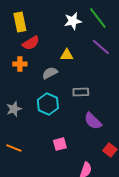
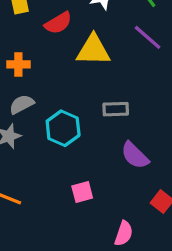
red semicircle: (31, 43) -> (58, 23), moved
yellow triangle: (67, 55) -> (93, 50), size x1.6
gray semicircle: (50, 73) -> (22, 104), moved

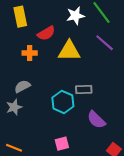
orange cross: (18, 64) -> (30, 53), moved
cyan hexagon: (63, 128) -> (63, 102), moved

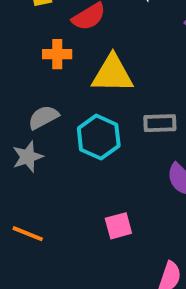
yellow triangle: (69, 51) -> (112, 74), moved
cyan hexagon: (63, 102) -> (99, 137), moved

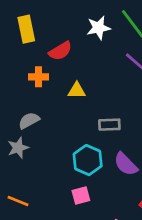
yellow triangle: (112, 74) -> (77, 90), size x0.6
cyan hexagon: (99, 137) -> (88, 160), moved

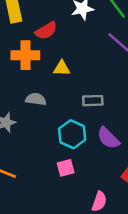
orange cross: (39, 77) -> (25, 55), size x1.5
gray semicircle: (29, 121) -> (36, 99), moved, turned 36

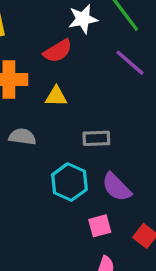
red semicircle: (46, 31) -> (58, 51), moved
pink square: (66, 168) -> (100, 226), moved

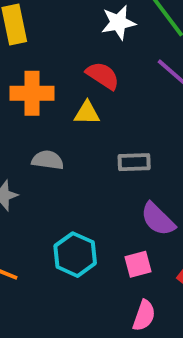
red semicircle: (58, 51) -> (103, 76), moved, turned -116
cyan hexagon: (69, 182) -> (75, 255), moved

